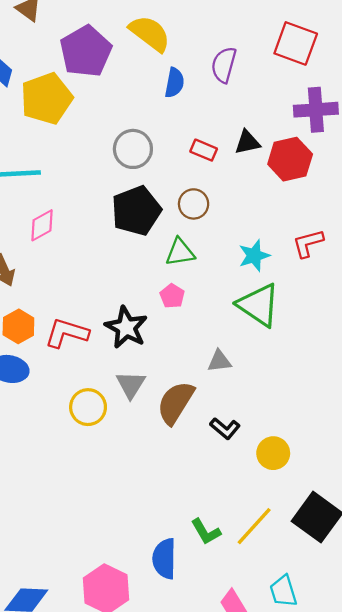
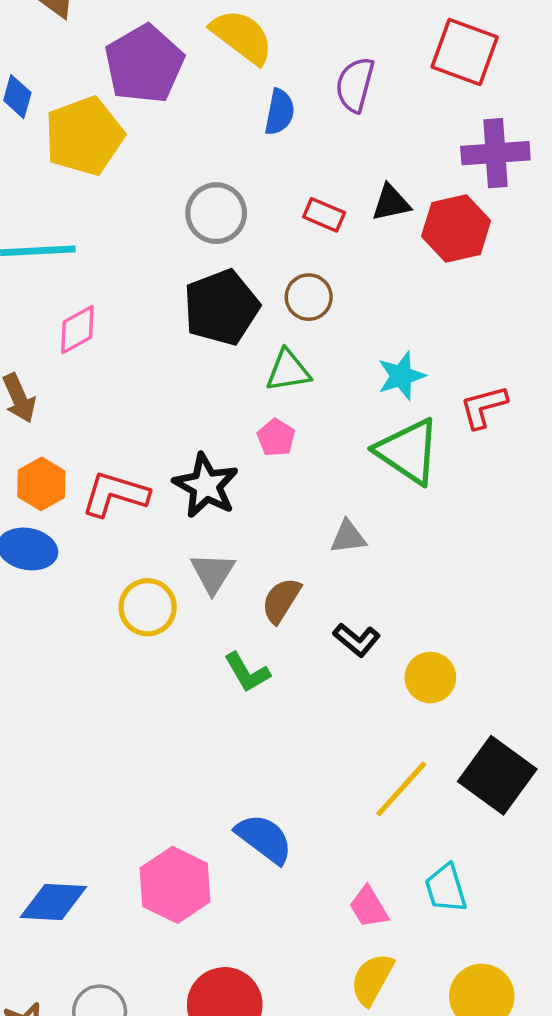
red L-shape: (308, 243) -> (483, 407), moved
brown semicircle: (176, 403) -> (281, 600), size x0.7
green L-shape: (206, 532) -> (247, 672), moved
blue semicircle: (164, 559) -> (264, 839), turned 126

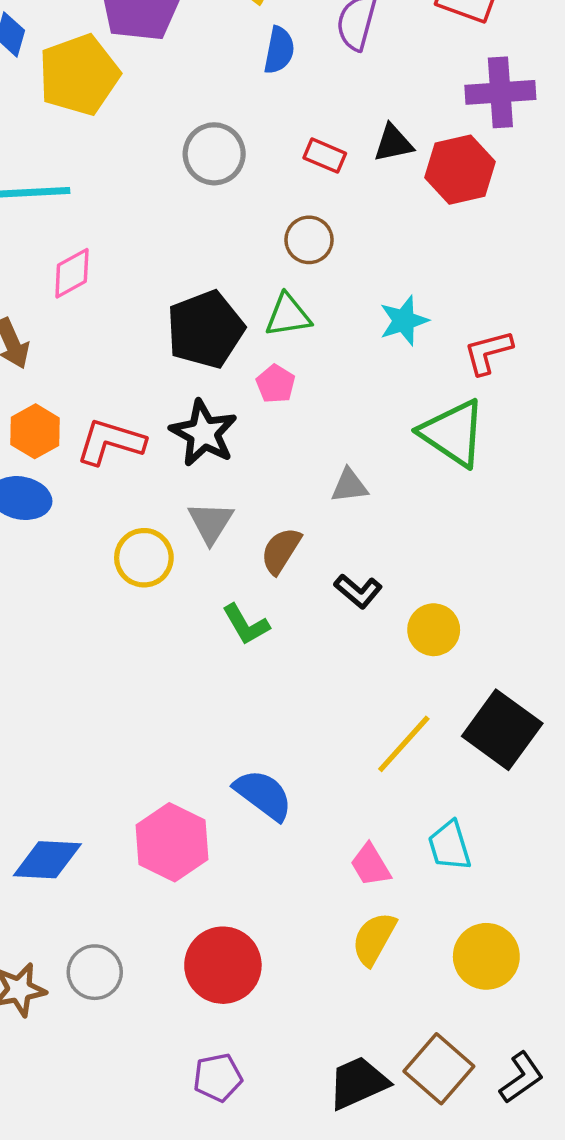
black pentagon: (221, 307) -> (205, 329), moved
green triangle: (408, 451) -> (453, 433), moved

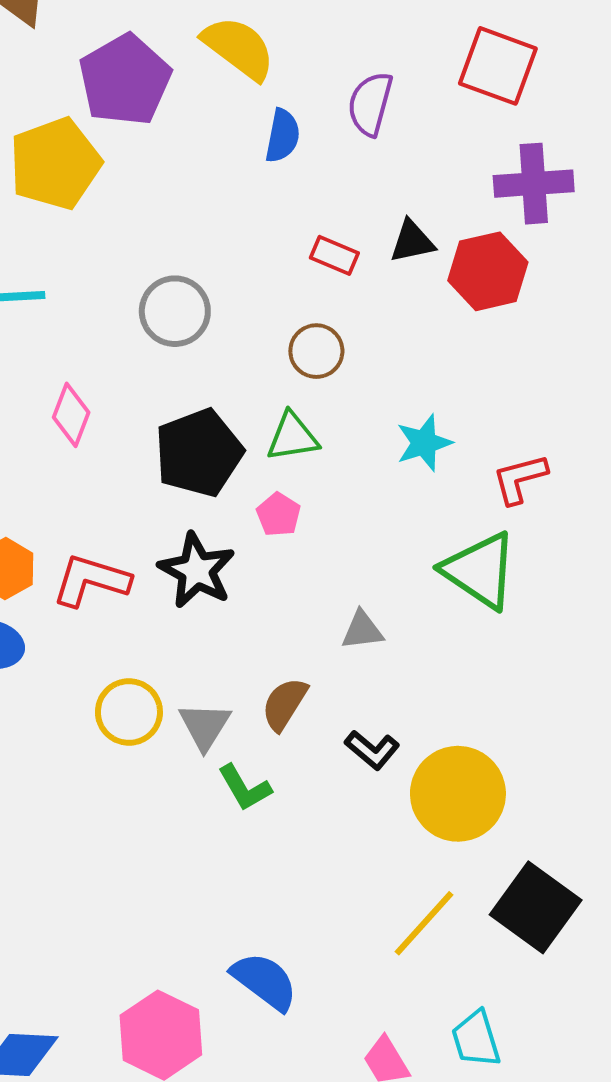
gray circle: (214, 154) -> (175, 311), moved
pink diamond: (72, 273) -> (71, 415), moved, turned -40
gray triangle: (211, 523) -> (205, 726), moved
yellow circle: (434, 630) -> (458, 794), size x1.6

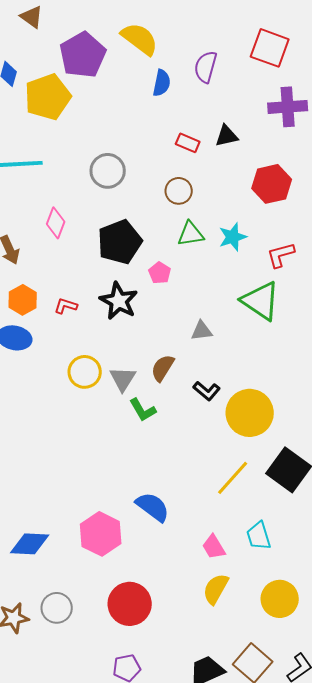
red hexagon: (488, 271) -> (272, 184), moved
green triangle: (292, 437) -> (191, 234), moved
red L-shape: (91, 580) -> (66, 306), size x0.6

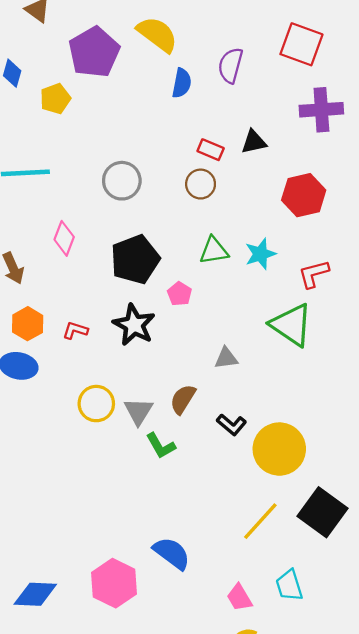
yellow pentagon: (48, 97) -> (55, 99), size x0.6
brown circle: (179, 191) -> (201, 184), moved

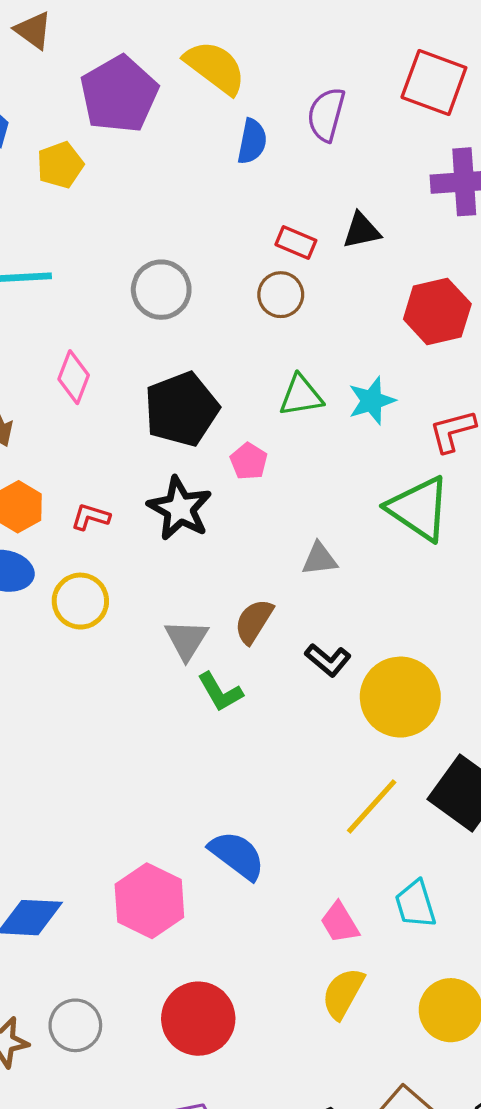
yellow circle: (96, 404) -> (80, 601), moved

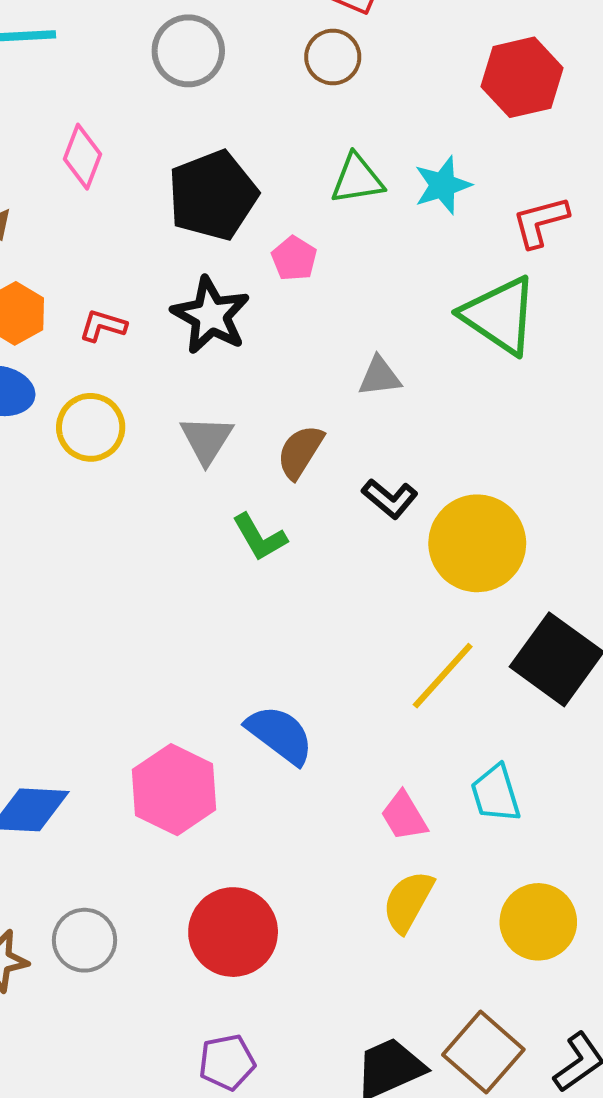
gray triangle: (186, 640) -> (207, 440), moved

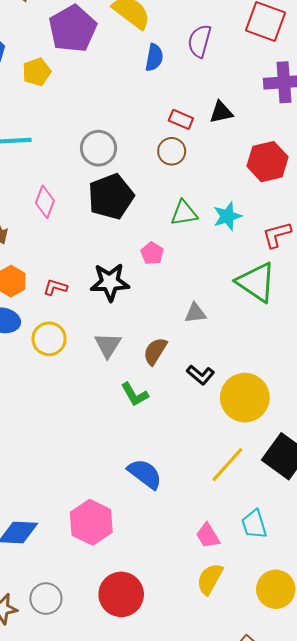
black pentagon: (213, 195) -> (111, 197), moved
black star: (211, 315) -> (110, 282), turned -30
blue semicircle: (280, 735) -> (145, 474), moved

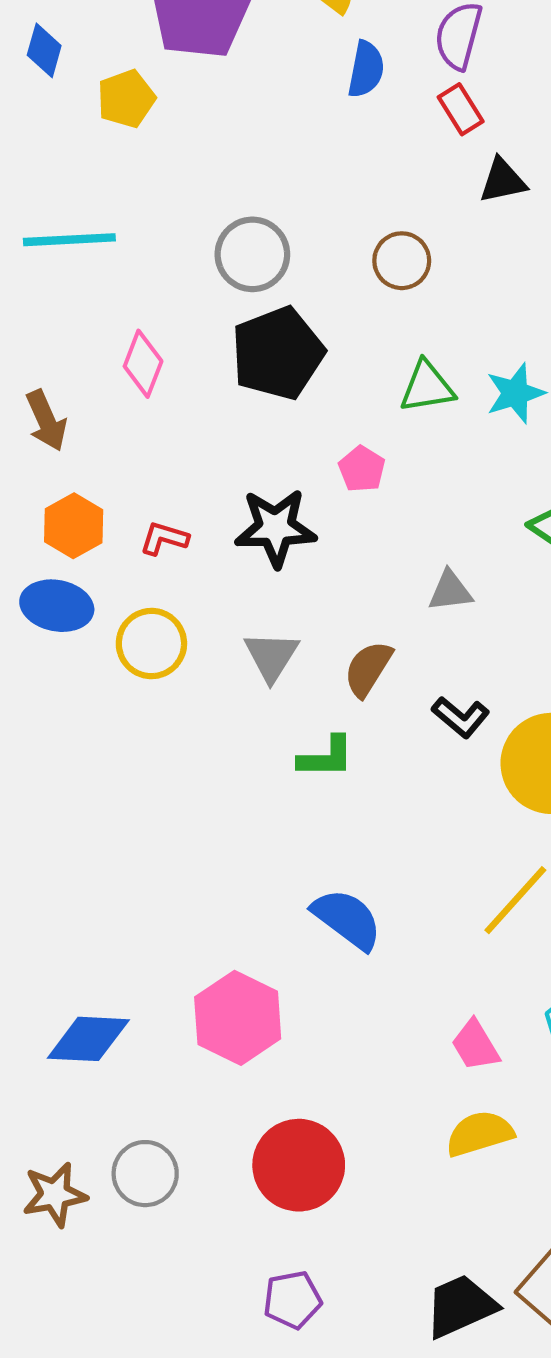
red rectangle: (181, 119) -> (461, 109), moved, turned 35
green L-shape: (135, 394) -> (326, 757), turned -60
yellow semicircle: (210, 579) -> (480, 1134), turned 44

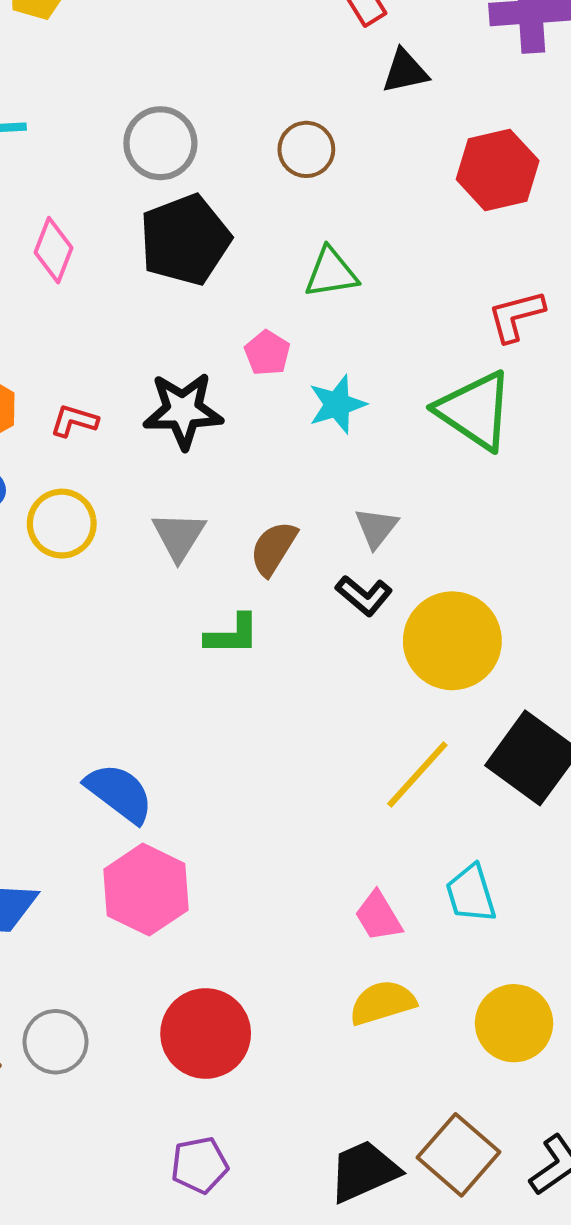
cyan star: (515, 393) -> (337, 404), moved
gray triangle: (450, 591) -> (376, 528), moved, turned -45
blue semicircle: (347, 919) -> (119, 793), moved

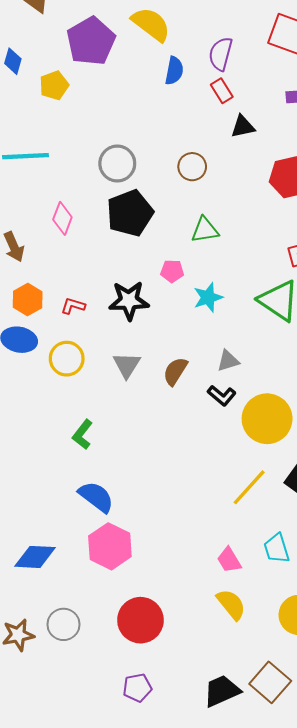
pink pentagon: (267, 353) -> (172, 271), turned -30
gray triangle: (376, 528) -> (228, 361), turned 35
green L-shape: (232, 635) -> (82, 435), moved, turned 128
yellow semicircle: (382, 1003) -> (231, 604), turned 68

